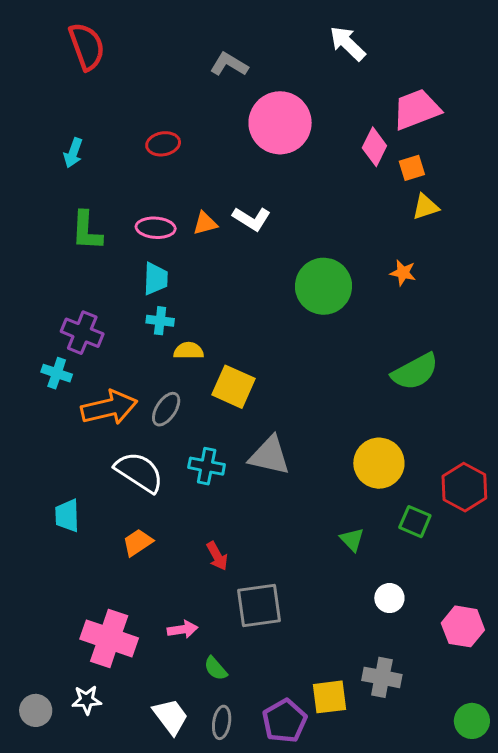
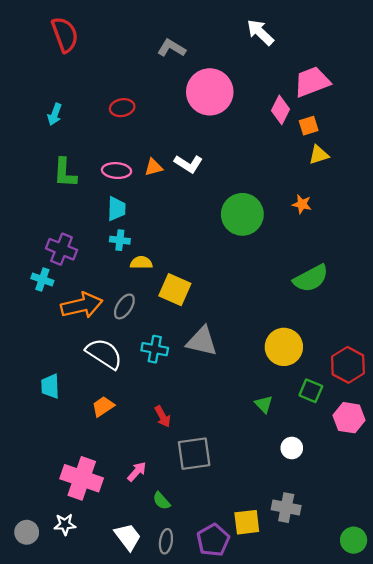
pink hexagon: (463, 626) -> (349, 418), moved
pink arrow: (183, 629) -> (137, 472), turned -40

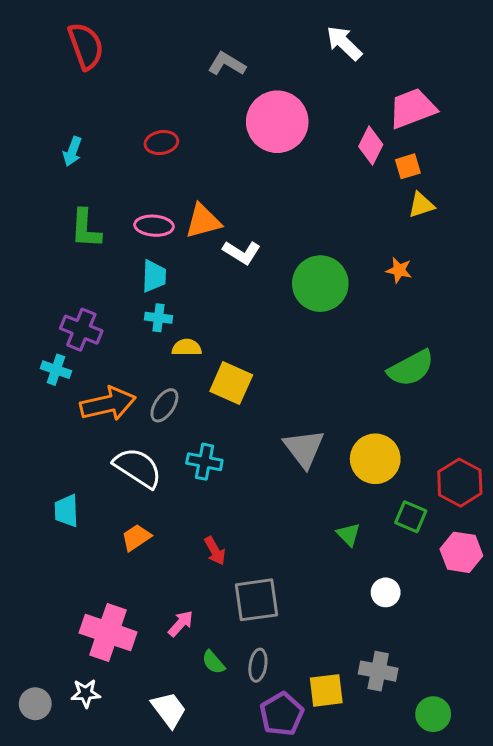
white L-shape: (188, 164) -> (242, 252), moved
orange triangle: (154, 167) -> (203, 221), size x1.5
gray triangle: (202, 341) -> (304, 448), moved, turned 40
green circle: (354, 540) -> (433, 714), moved
gray ellipse: (166, 541) -> (258, 665), moved

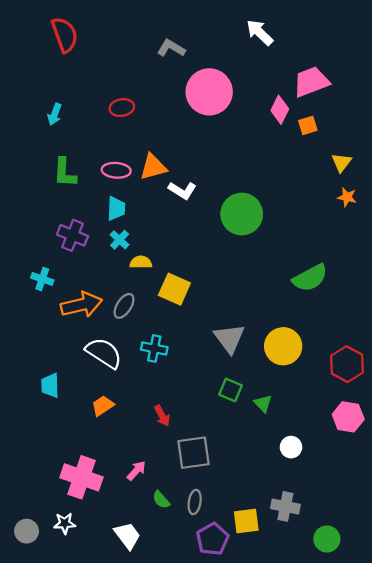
yellow triangle: (421, 205) -> (341, 162), moved, turned -35
orange star: (399, 270) -> (347, 197), moved
cyan cross: (158, 318) -> (120, 240), turned 36
purple cross: (81, 330) -> (72, 235), moved
green square: (411, 517) -> (230, 390), moved

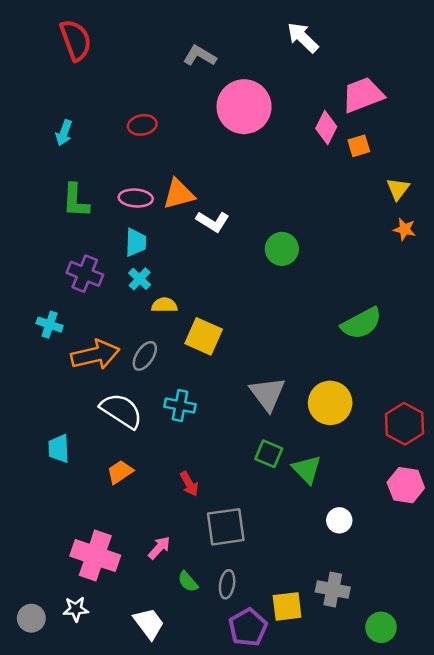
green circle: (242, 214) -> (282, 249), size x0.7
green triangle: (263, 403) -> (307, 469), size x1.4

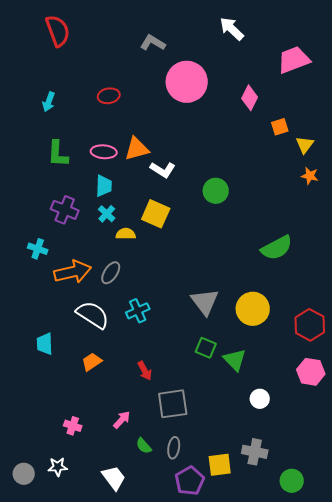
pink trapezoid: (363, 95) -> (294, 60), moved
orange square: (359, 146) -> (280, 127), moved
yellow square: (204, 336) -> (156, 214), moved
cyan cross: (180, 405) -> (138, 311), turned -35
pink cross: (95, 556) -> (73, 426), size x0.5

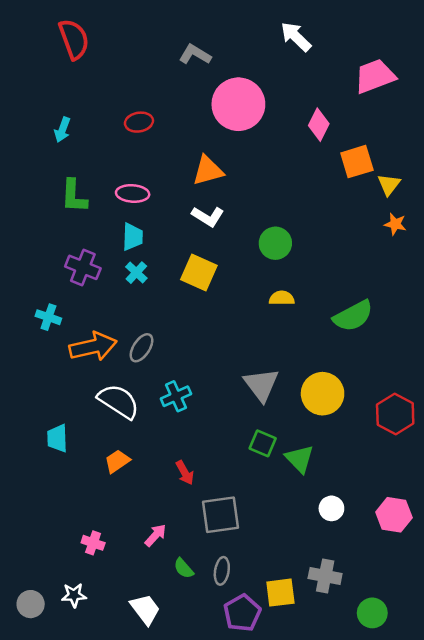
orange square: (280, 127) -> (357, 162), size x1.5
orange triangle: (137, 149) -> (208, 171), moved
yellow semicircle: (126, 234) -> (282, 298), moved
pink hexagon: (311, 372) -> (394, 515), moved

